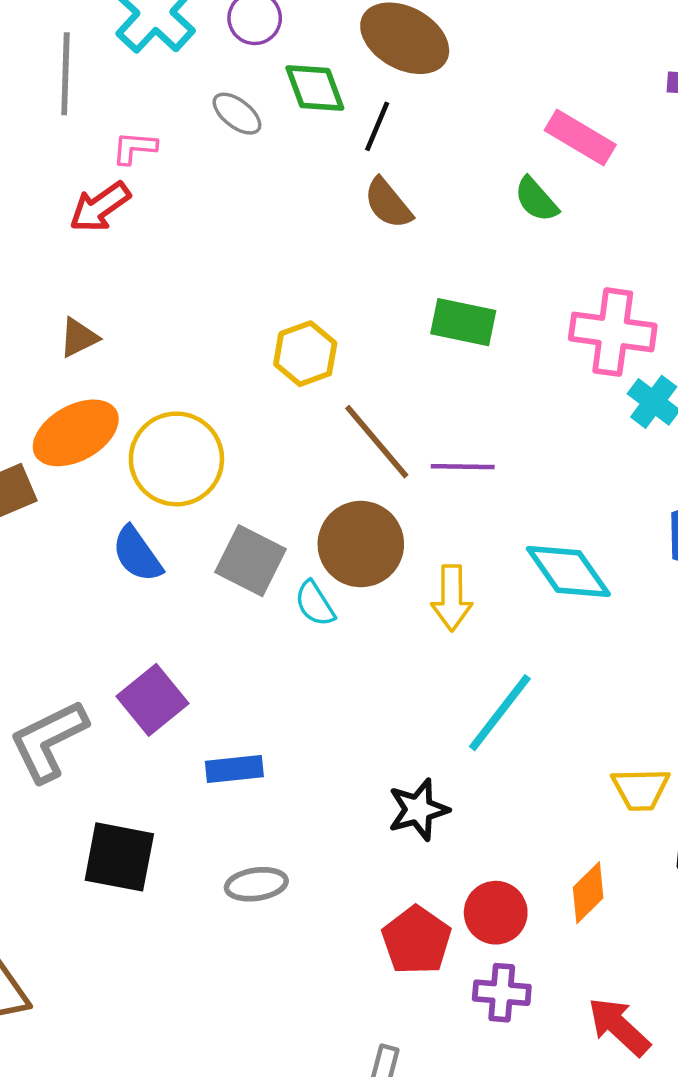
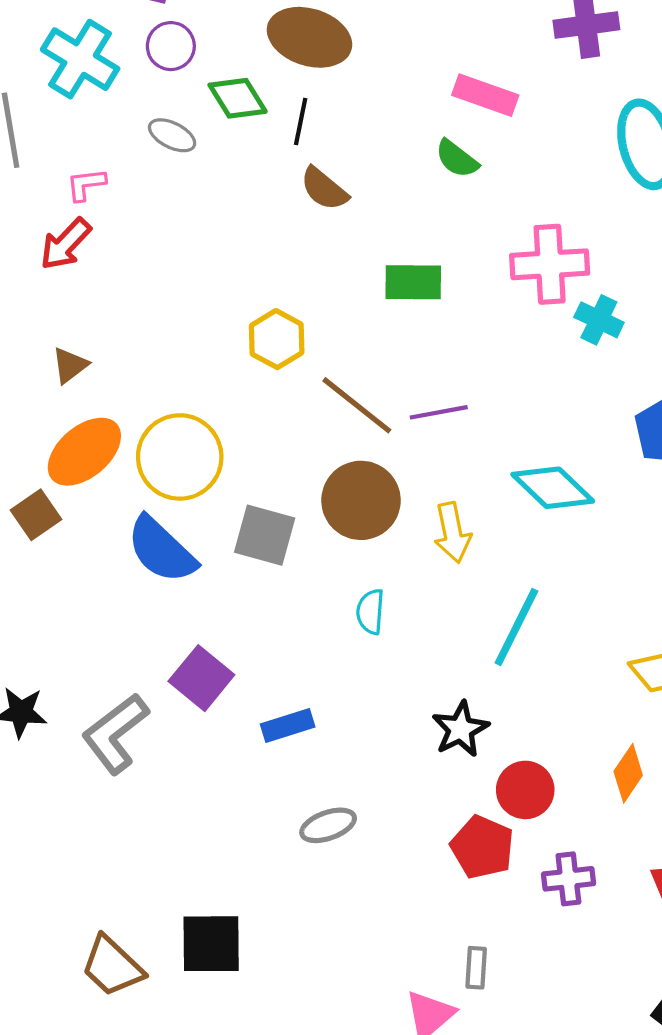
blue semicircle: (137, 554) -> (161, 550), size x1.4
cyan semicircle: (315, 604) -> (370, 612), moved, turned 48
black square: (119, 857) -> (211, 944), moved
red circle: (496, 913) -> (525, 790), moved

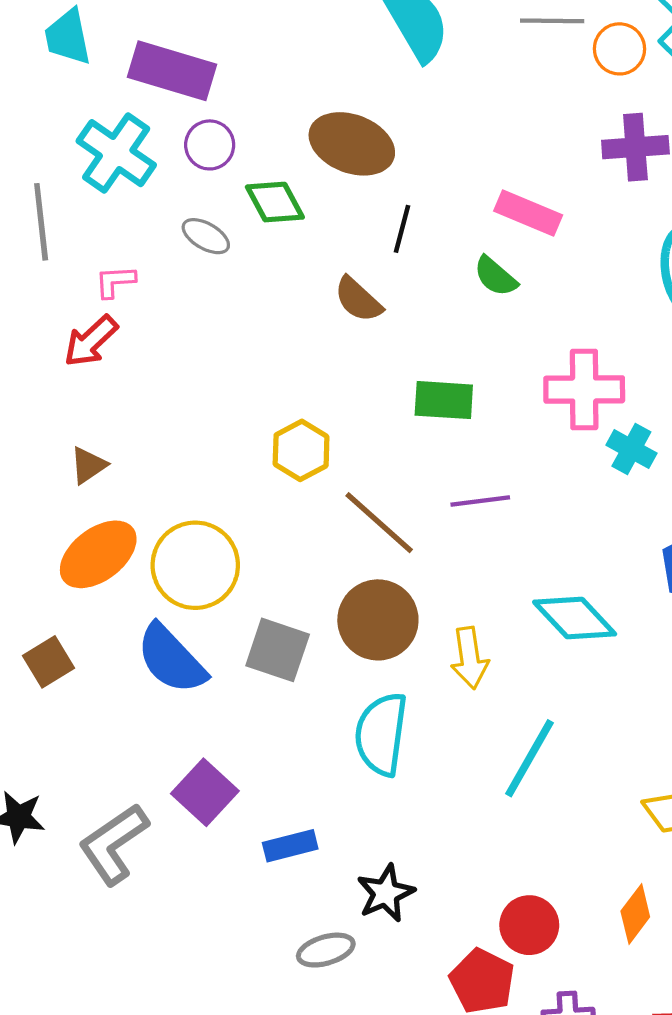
black line: (301, 122) -> (402, 229), moved
purple line: (439, 412) -> (480, 501), moved
brown square: (36, 515) -> (49, 662), moved
cyan semicircle: (370, 612) -> (381, 734), size x1.8
black star: (460, 729) -> (386, 893), moved

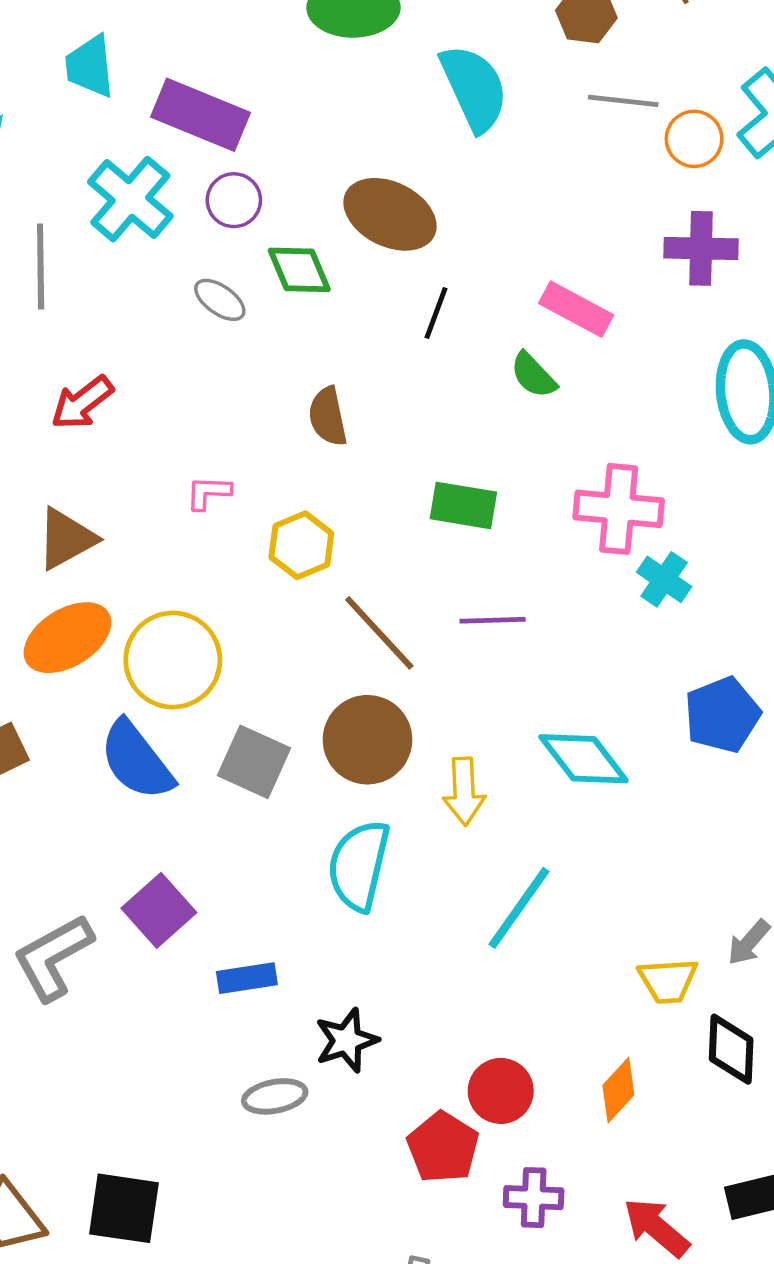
pink L-shape: (115, 281) -> (208, 493), moved
brown semicircle: (358, 300) -> (328, 416), moved, turned 30
brown triangle: (88, 465) -> (66, 539), size x1.5

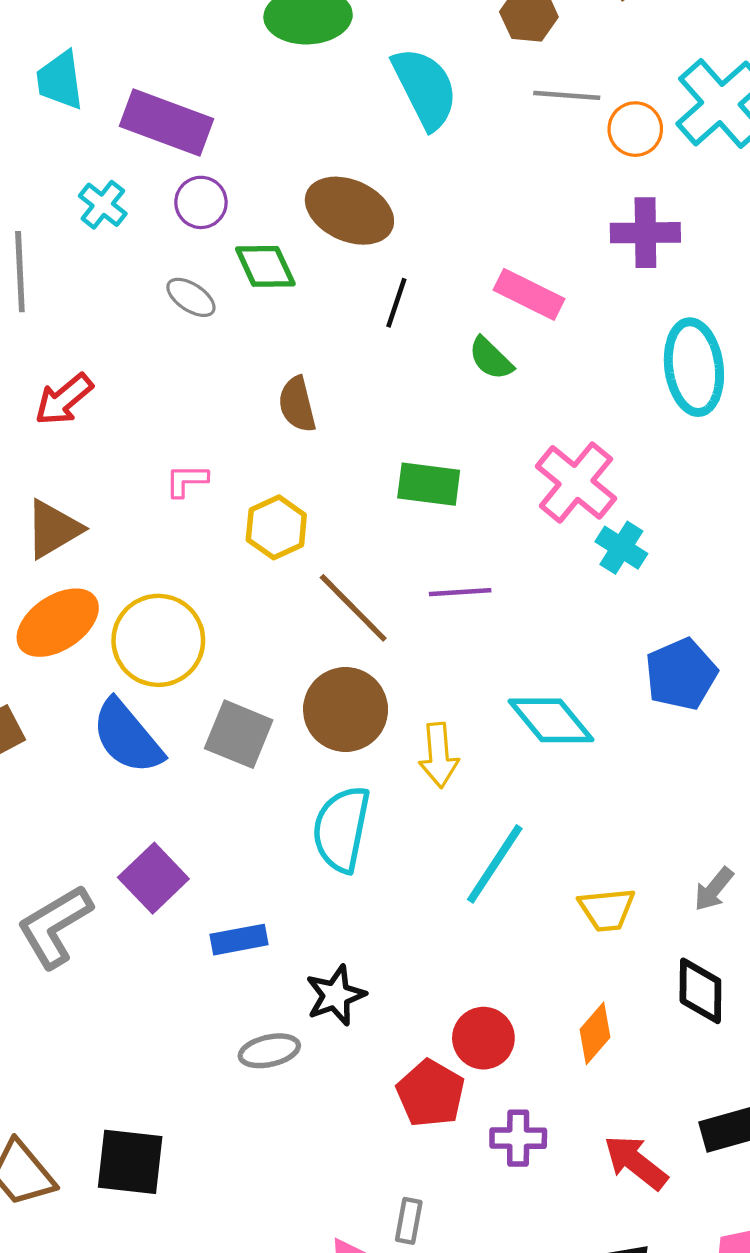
cyan cross: (130, 199) -> (103, 205), size x0.6
pink cross: (619, 509) -> (576, 482), turned 36
yellow trapezoid: (668, 981) -> (607, 909), moved

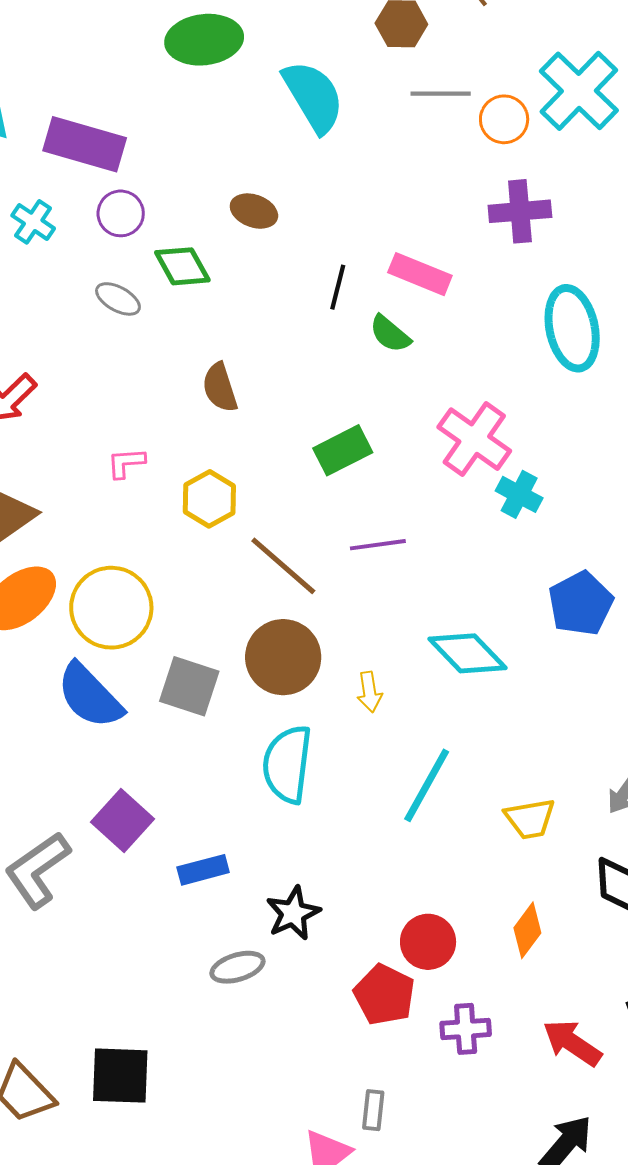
brown ellipse: (349, 211) -> (254, 211), size x0.6
black line: (396, 303) -> (338, 287), moved
green rectangle: (429, 484) -> (343, 450), turned -30
yellow arrow: (439, 755) -> (369, 692), size x0.7

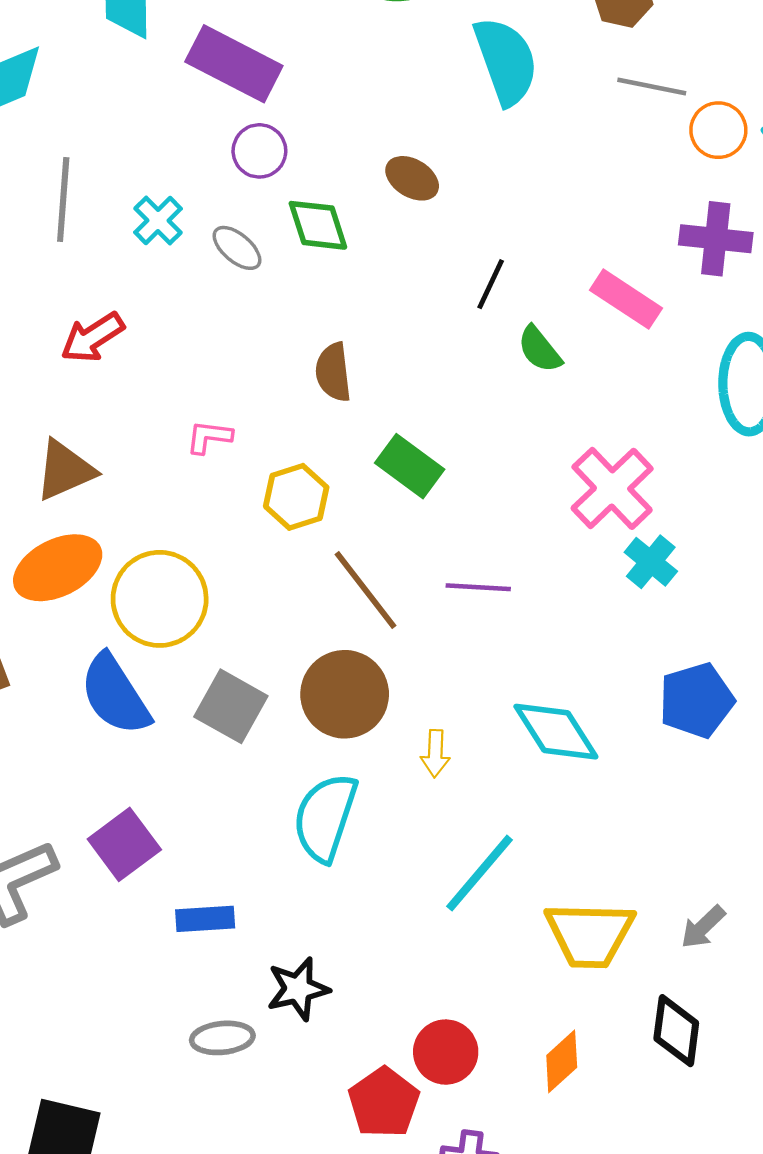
cyan cross: (33, 222) -> (158, 221), moved
pink rectangle: (420, 274) -> (626, 299), moved
green rectangle: (343, 450) -> (410, 466), moved, turned 52
yellow trapezoid: (530, 819) -> (590, 934), size x1.5

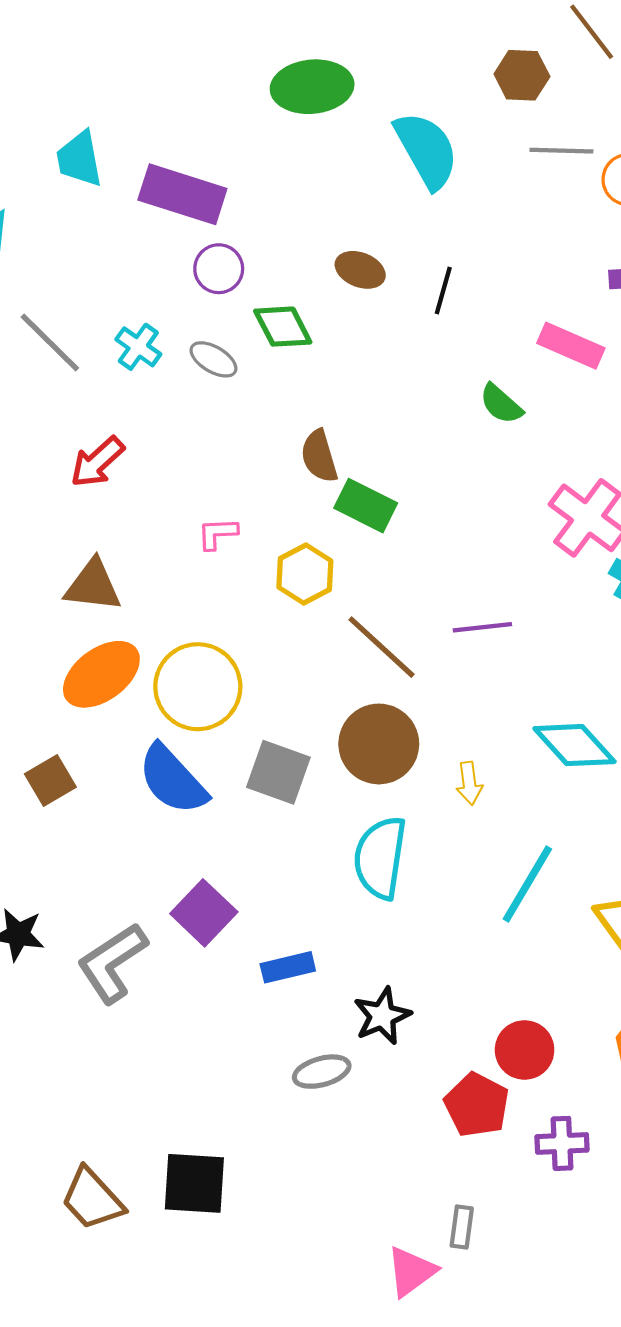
gray line: (63, 199) -> (50, 343), turned -40
black line: (491, 284) -> (443, 290), moved
green rectangle: (410, 466) -> (366, 506), moved
brown triangle: (65, 470) -> (93, 586), turned 40

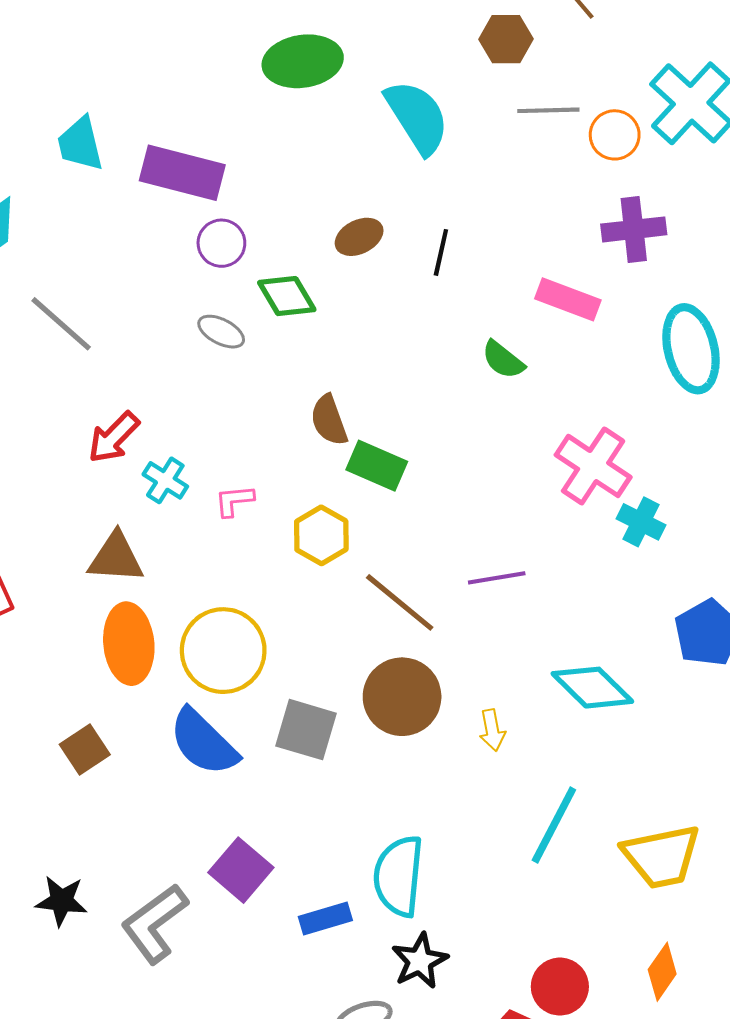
brown ellipse: (360, 270) -> (359, 237), turned -45
cyan cross: (138, 347) -> (165, 480), moved
orange ellipse: (101, 674) -> (129, 644), turned -56
cyan semicircle: (380, 858) -> (399, 876), moved

